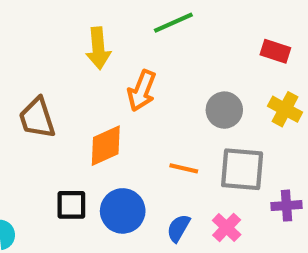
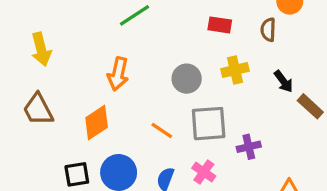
yellow arrow: (98, 48) -> (41, 49), moved
yellow cross: (285, 109) -> (235, 70), turned -32
orange line: (184, 168) -> (162, 130), turned 30

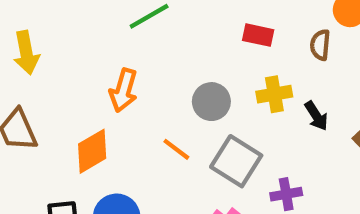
black arrow: (284, 81) -> (316, 116), moved
gray square: (209, 124) -> (236, 161), turned 33
orange line: (162, 130) -> (176, 149), moved

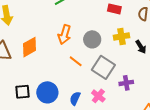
orange arrow: (123, 90) -> (64, 34), moved
orange diamond: (92, 151) -> (30, 47), moved

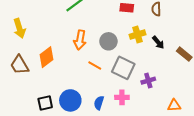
pink cross: (98, 96) -> (122, 97), turned -32

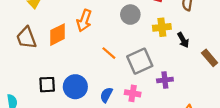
orange arrow: (80, 40) -> (84, 21), moved
gray circle: (108, 41) -> (130, 15), moved
gray square: (123, 68) -> (140, 61), turned 30

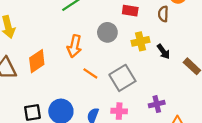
orange arrow: (84, 21) -> (74, 46), moved
purple cross: (165, 80) -> (157, 104), moved

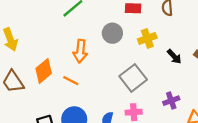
black arrow: (163, 52) -> (174, 57), moved
orange line: (90, 73) -> (71, 81), moved

